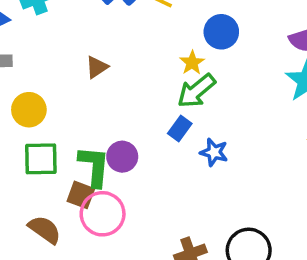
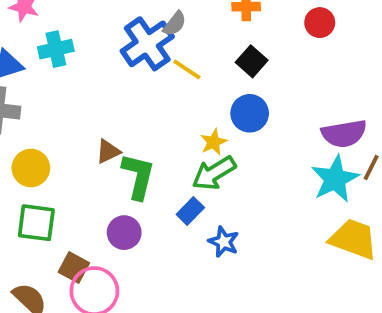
brown triangle: (97, 67) -> (108, 152), moved
green L-shape: (94, 166) -> (138, 176), moved

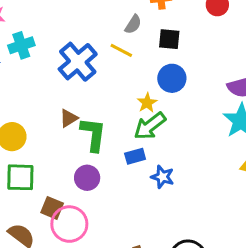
gray semicircle: (175, 24) -> (133, 24), moved
blue cross: (147, 44) -> (78, 62), moved
black square: (252, 61) -> (169, 39), turned -30
blue rectangle: (190, 211) -> (135, 156), turned 36

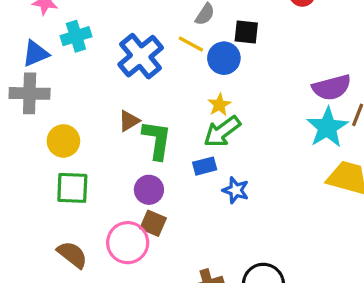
blue circle: (172, 78) -> (224, 58), moved
brown square: (52, 208) -> (153, 223), moved

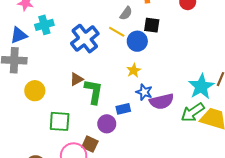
purple semicircle: (332, 87) -> (162, 101), moved
green arrow: (222, 132) -> (193, 112), moved
green square: (72, 188) -> (60, 121), moved
purple circle: (149, 190) -> (107, 124), moved
blue star: (236, 190) -> (144, 92), moved

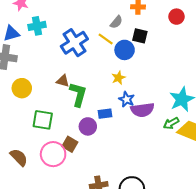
brown triangle: (76, 79) -> (63, 81), turned 40
green arrow: (193, 112) -> (171, 123), size x0.7

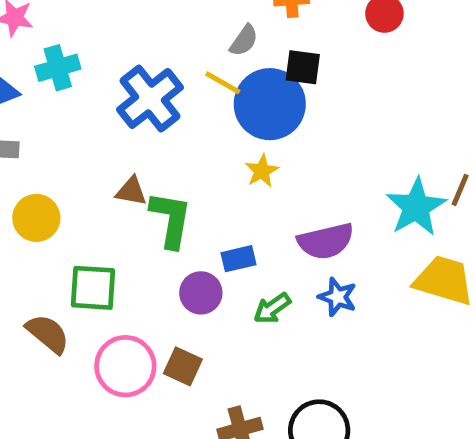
blue circle: (125, 50) -> (270, 104), size x1.5
blue star: (127, 99) -> (337, 297), moved
green arrow: (171, 123) -> (272, 308), moved
brown square: (70, 144) -> (183, 366), moved
brown semicircle: (19, 157) -> (48, 334), moved

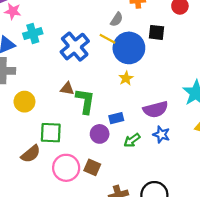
black square: (303, 67) -> (156, 32), moved
brown semicircle: (48, 334) -> (31, 154), turned 102

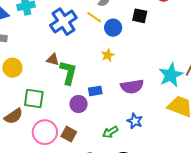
blue circle: (129, 48) -> (113, 28), size x0.6
blue star: (161, 134) -> (135, 121), moved
green arrow: (132, 140) -> (110, 132), moved

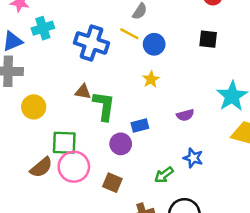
black square: (140, 16) -> (208, 39), moved
blue cross: (63, 22) -> (91, 43), turned -32
purple semicircle: (132, 86) -> (185, 115), size x0.6
pink circle: (45, 132) -> (74, 167), moved

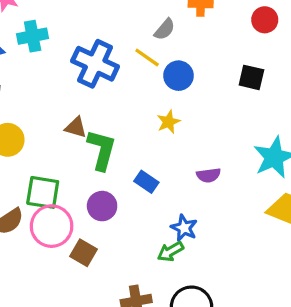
blue rectangle: (140, 125) -> (146, 182), turned 42
purple circle: (121, 144) -> (102, 206), moved
blue star: (193, 158) -> (184, 228), moved
brown square: (112, 183) -> (83, 253), moved

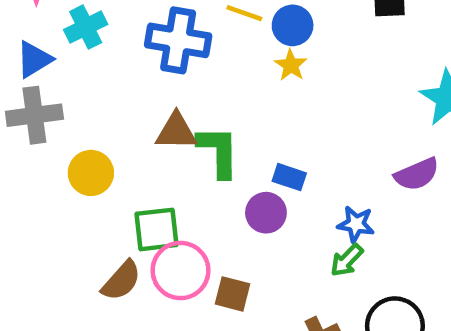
yellow star: (169, 122) -> (291, 65), moved
brown triangle: (76, 127) -> (176, 131), size x1.4
purple semicircle: (209, 175) -> (417, 174), moved, size x1.4
purple circle: (102, 206) -> (266, 213), moved

